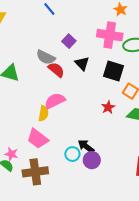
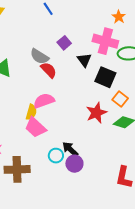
black triangle: (82, 63) -> (84, 60), moved
red star: (108, 107) -> (96, 113), size x1.5
pink trapezoid: (38, 139) -> (35, 127), moved

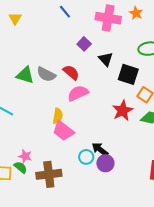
pink cross: (105, 41) -> (108, 18), moved
gray semicircle: (39, 56) -> (46, 74), moved
pink semicircle: (44, 101) -> (78, 93), moved

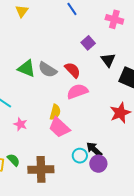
pink cross: (108, 18) -> (114, 19), size x0.7
pink star: (25, 156) -> (20, 124), moved

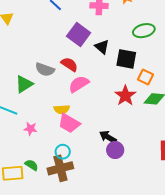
purple square: (88, 43) -> (79, 34), size x1.6
green triangle: (27, 68) -> (24, 84), moved, turned -42
yellow semicircle: (55, 112) -> (62, 109), turned 84
cyan circle: (80, 156) -> (63, 152), moved

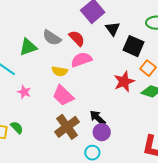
yellow semicircle: (62, 109) -> (60, 71), moved
cyan circle: (63, 152) -> (92, 153), moved
brown cross: (60, 168) -> (67, 127), moved, turned -35

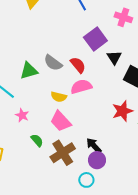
green semicircle: (17, 128) -> (37, 140), moved

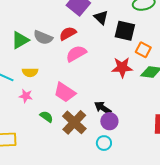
red semicircle: (78, 65) -> (68, 34), turned -66
green triangle: (29, 71) -> (20, 40), moved
yellow semicircle: (59, 97) -> (30, 72), moved
red star: (122, 111) -> (122, 67), turned 30

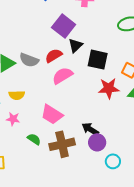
black triangle: (101, 17) -> (75, 45), moved, turned 35
black square: (125, 31) -> (98, 60), moved
brown cross: (74, 122) -> (62, 144), turned 35
cyan circle: (104, 143) -> (113, 161), moved

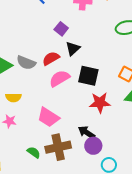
purple square: (64, 26) -> (61, 29), size x0.6
black square: (98, 60) -> (88, 76), moved
red star: (109, 88) -> (100, 103), moved
green semicircle: (34, 139) -> (34, 152), moved

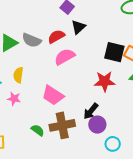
black square: (88, 76) -> (114, 52), moved
yellow semicircle: (14, 97) -> (18, 75), turned 98
black arrow: (87, 132) -> (91, 111), turned -84

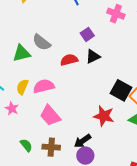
gray semicircle: (32, 40) -> (42, 42), moved
pink semicircle: (65, 57) -> (44, 86), moved
brown cross: (62, 125) -> (51, 147), size x0.7

